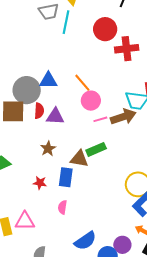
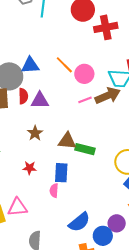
pink circle: (91, 101) -> (84, 74), moved
green rectangle: (96, 149) -> (85, 149), moved, turned 42
blue rectangle: (66, 177) -> (61, 173), moved

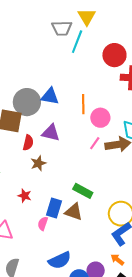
orange line: (64, 65) -> (83, 104), turned 30
red semicircle: (23, 96) -> (28, 143), moved
pink line: (85, 100) -> (95, 143), turned -48
brown triangle: (67, 141) -> (74, 212), moved

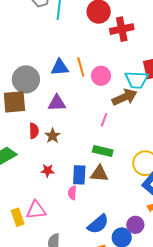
blue triangle: (50, 96) -> (60, 67), moved
red semicircle: (28, 143) -> (34, 131), moved
pink line: (95, 143) -> (104, 120), moved

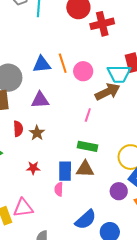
purple circle: (135, 225) -> (119, 191), moved

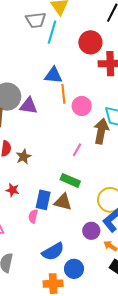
blue triangle: (42, 64) -> (53, 75), moved
brown arrow: (108, 92) -> (101, 131), turned -65
purple triangle: (40, 100) -> (29, 106), moved

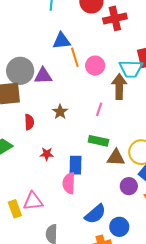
brown star: (24, 157) -> (60, 112), moved
red star: (13, 190) -> (47, 154), moved
brown triangle: (63, 202) -> (116, 158), moved
pink semicircle: (33, 216) -> (69, 183), size x1.5

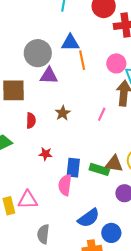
pink circle: (95, 66) -> (116, 63), moved
gray circle: (20, 71) -> (38, 53), moved
green rectangle: (98, 141) -> (99, 169), moved

